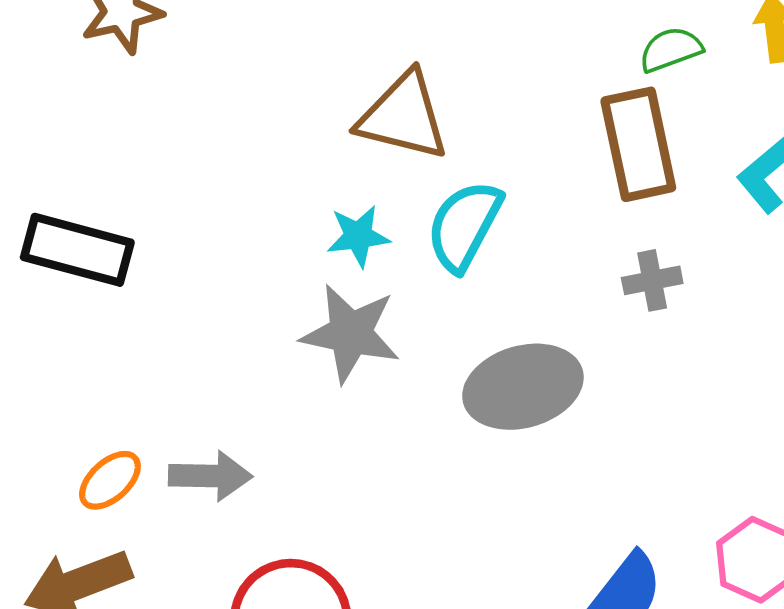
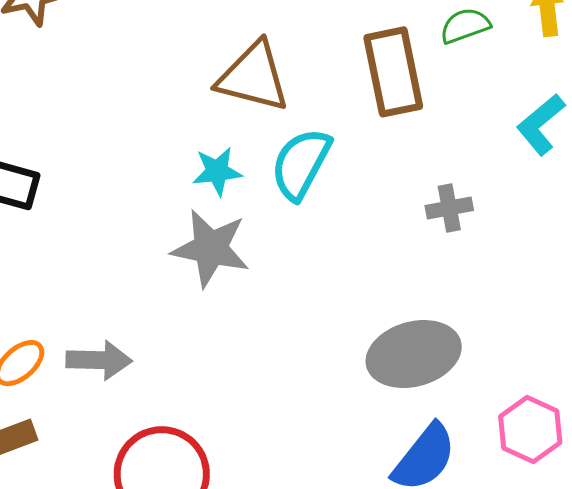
brown rectangle: (638, 144) -> (393, 72), moved
gray ellipse: (523, 387) -> (414, 354), moved

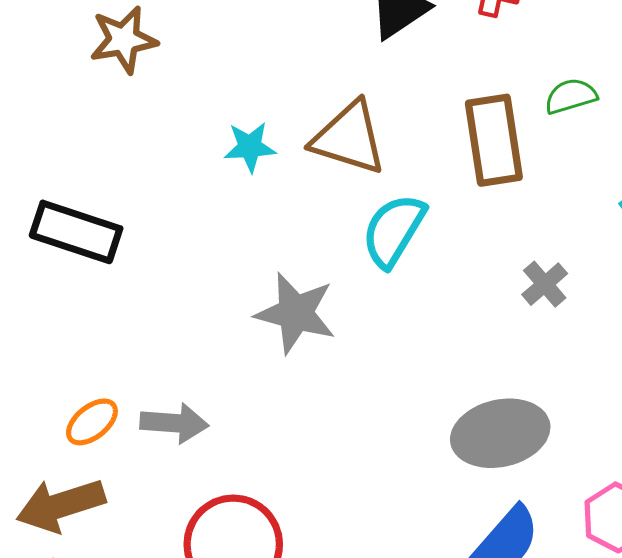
cyan star: (217, 171) -> (250, 147), moved
gray cross: (449, 208) -> (545, 284), turned -33

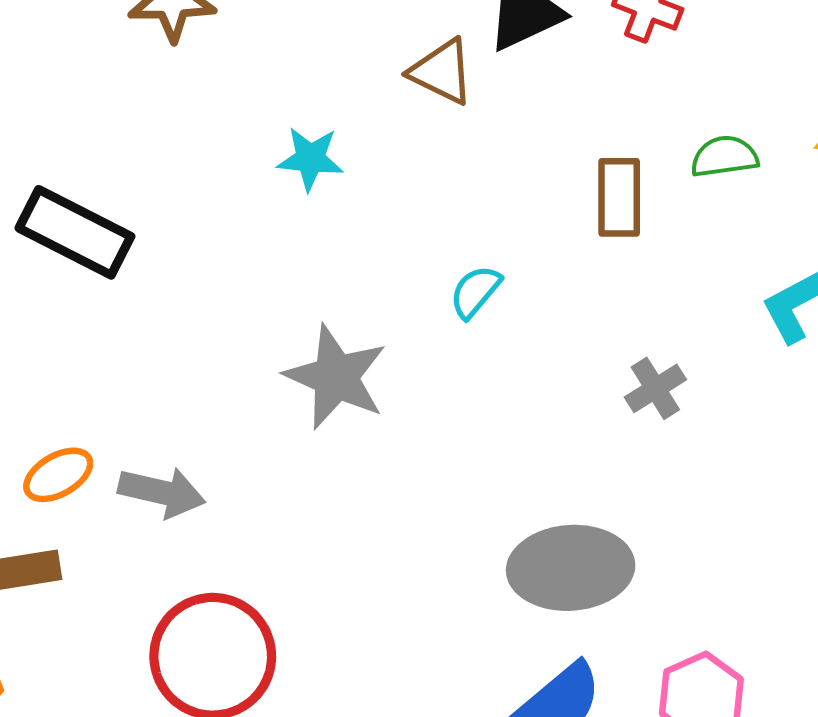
brown triangle: (349, 138) -> (442, 72), moved, size x0.7
brown rectangle: (494, 140) -> (619, 197), size x0.7
cyan semicircle: (394, 230) -> (475, 292), size x0.6

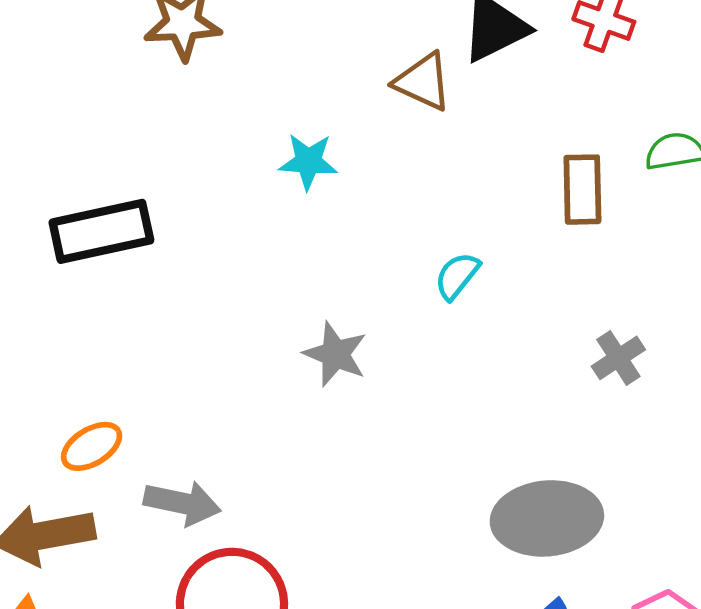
black rectangle: (75, 232) -> (101, 231), turned -38
gray star: (336, 377) -> (335, 354), size x0.7
gray arrow: (162, 492) -> (182, 503), moved

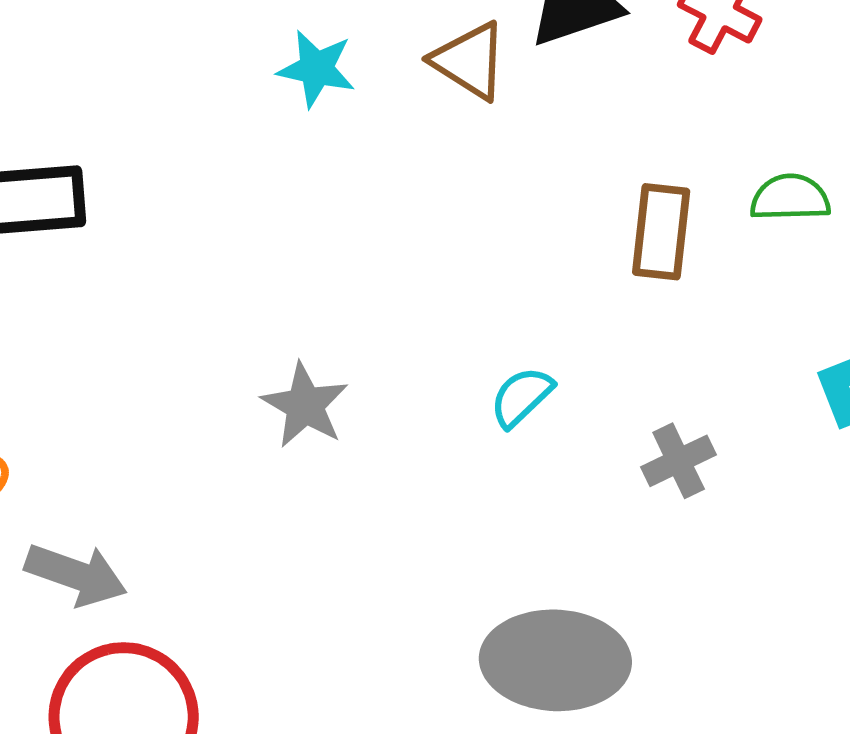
cyan star: (308, 161) -> (316, 69), moved
cyan semicircle: (457, 276) -> (521, 397), moved

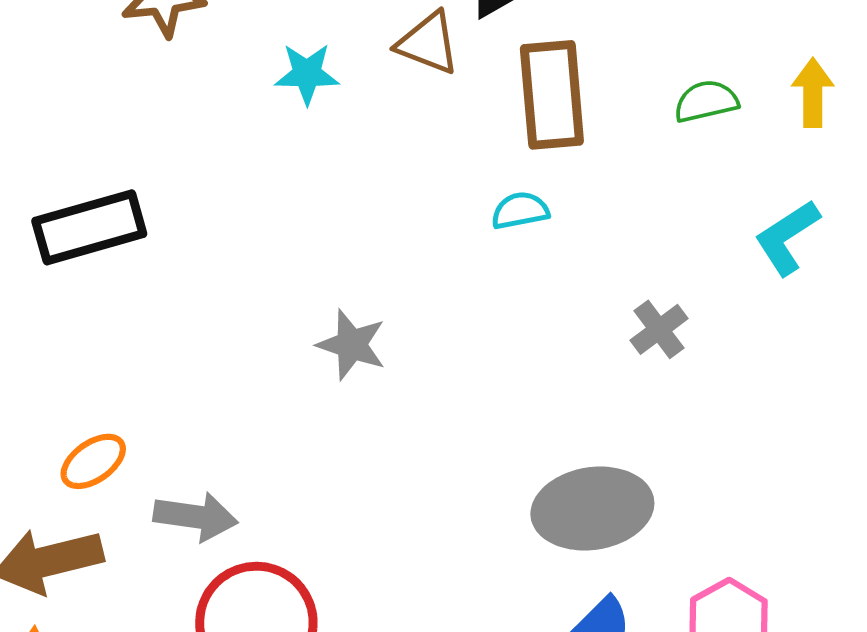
brown rectangle: (661, 232) -> (552, 95), moved, size x1.4
cyan semicircle: (521, 397) -> (520, 211), moved, turned 44

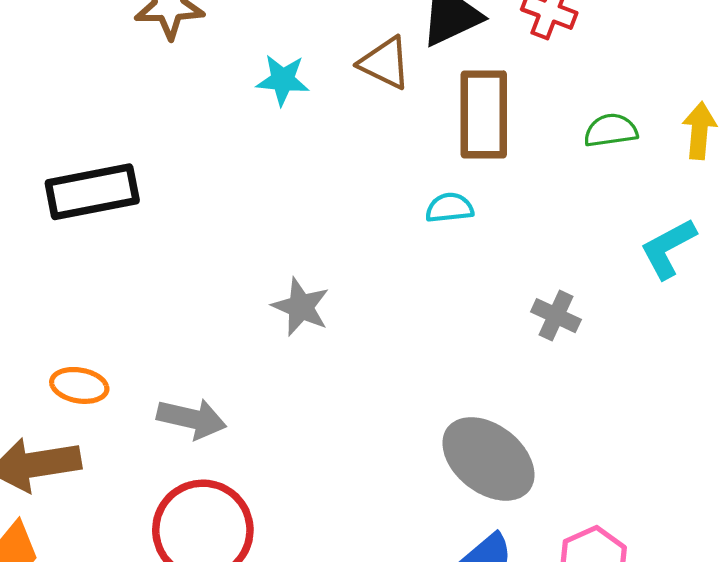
gray cross: (659, 329) -> (556, 316), turned -33
orange ellipse: (93, 461) -> (79, 385), turned 40
gray ellipse: (592, 509) -> (488, 459), turned 42
gray arrow: (196, 517) -> (192, 419), moved

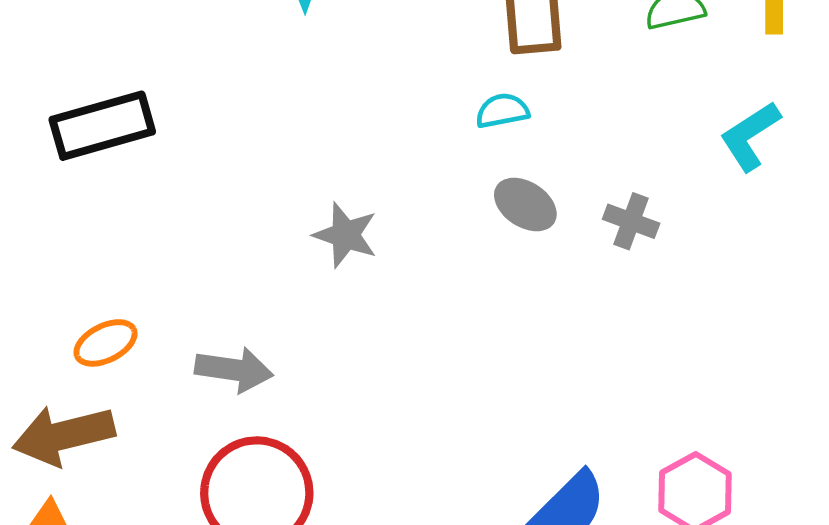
orange ellipse: (79, 385) -> (106, 343), turned -32
gray ellipse: (488, 459) -> (525, 205), moved, size x0.6

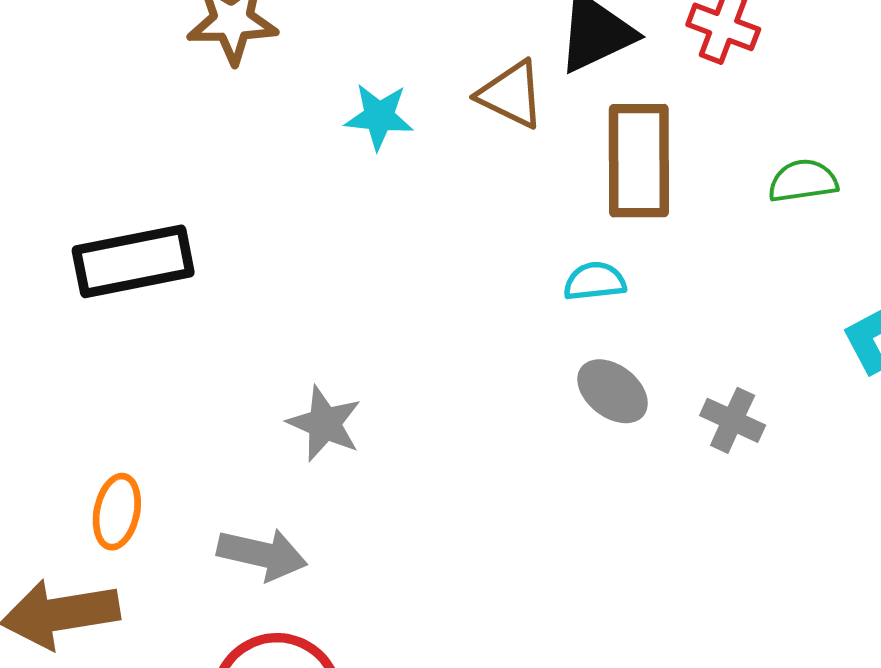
gray star: (346, 235) -> (324, 424), moved
orange ellipse: (106, 343) -> (117, 512), turned -56

